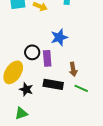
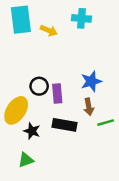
blue star: (59, 37) -> (91, 81), moved
green line: (81, 88) -> (106, 123), moved, turned -40

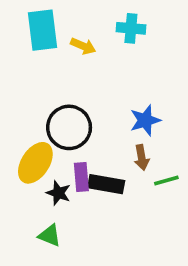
black circle: (39, 86) -> (69, 127), size x1.6
purple rectangle: (57, 93) -> (81, 177), moved
green triangle: (26, 160) -> (50, 235), turned 42

